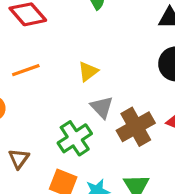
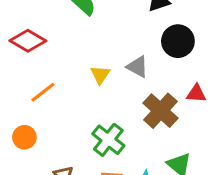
gray triangle: (102, 107) -> (137, 67), moved

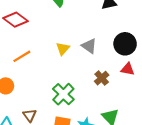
black circle: (178, 41) -> (125, 44), moved
brown cross: (161, 111) -> (102, 78), size x0.6

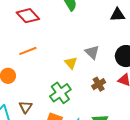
yellow triangle: (63, 49) -> (71, 63), moved, turned -32

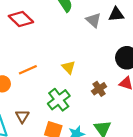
orange line: (28, 51) -> (28, 70), moved
gray triangle: (92, 52) -> (93, 20), moved

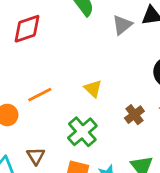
red diamond: (21, 19) -> (27, 29), turned -60
gray triangle: (93, 20) -> (122, 25), turned 42

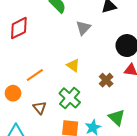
gray triangle: (122, 25) -> (83, 28), moved
brown triangle: (36, 156) -> (40, 108), moved

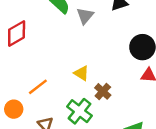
gray triangle: (83, 28) -> (85, 16), moved
brown cross: (106, 80) -> (103, 91), moved

